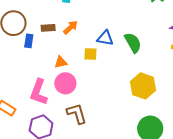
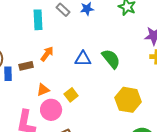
brown rectangle: (48, 28) -> (26, 66), moved
yellow square: (90, 54) -> (71, 95), moved, turned -32

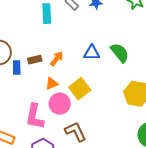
orange arrow: (47, 54) -> (57, 59), moved
yellow square: (71, 95) -> (80, 89), size x1.5

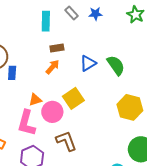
blue triangle: (92, 53) -> (88, 63), turned -36
brown rectangle: (35, 60) -> (57, 48), moved
orange triangle: (52, 84) -> (35, 100), moved

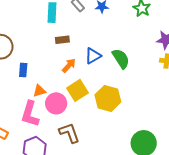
orange arrow: (53, 67) -> (69, 65), moved
blue rectangle: (12, 73) -> (23, 70), moved
yellow hexagon: (130, 107) -> (108, 98), moved

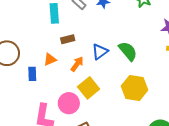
orange triangle: (39, 91) -> (50, 59), moved
yellow hexagon: (108, 98) -> (135, 88), moved

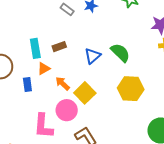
cyan rectangle: (54, 13) -> (35, 48), moved
orange arrow: (77, 64) -> (63, 83), moved, turned -77

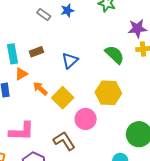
green semicircle: (120, 53) -> (114, 55), moved
pink circle: (67, 110) -> (86, 119), moved
pink L-shape: (43, 126) -> (22, 131), turned -92

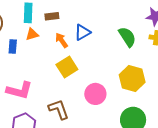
orange arrow: (40, 89) -> (62, 40), moved
yellow hexagon: (108, 93) -> (132, 79), moved
pink circle: (86, 119) -> (95, 94), moved

